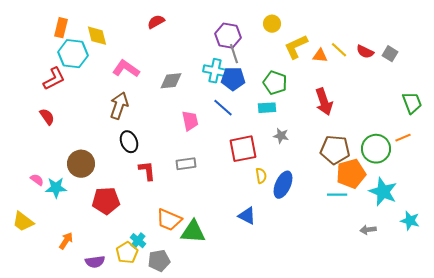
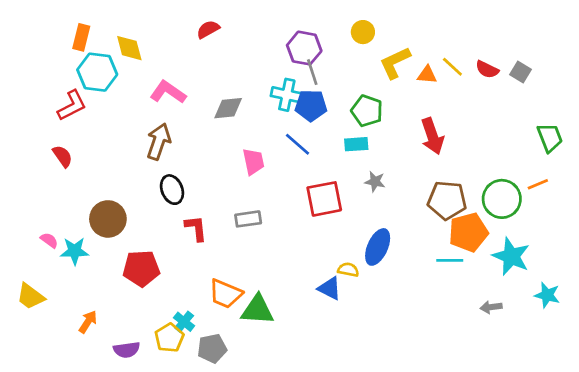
yellow semicircle: (261, 176) -> (348, 270), moved, turned -70

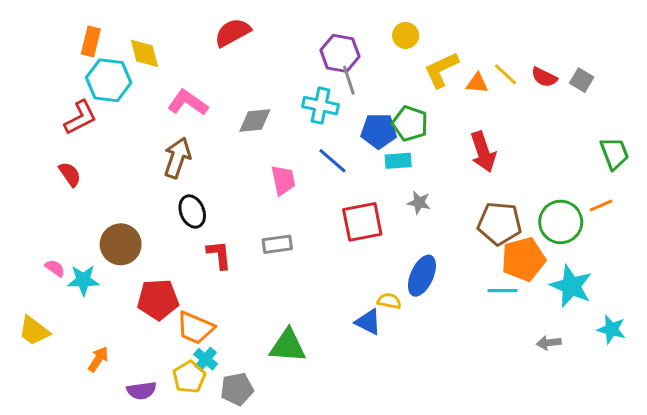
red semicircle: (208, 29) -> (233, 32), size x1.4
blue pentagon: (311, 105) -> (379, 131), moved
orange trapezoid: (225, 294) -> (195, 328), moved

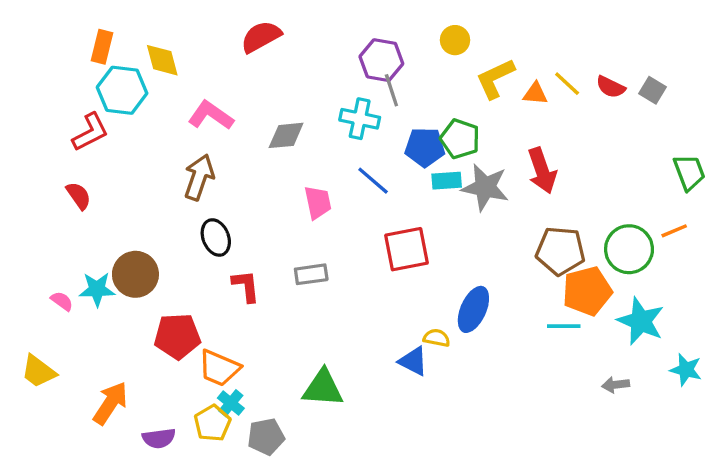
gray star: (419, 203) -> (485, 187), moved, size x1.8
cyan star: (83, 280) -> (97, 289), moved
orange arrow: (98, 359) -> (110, 403), size x1.5

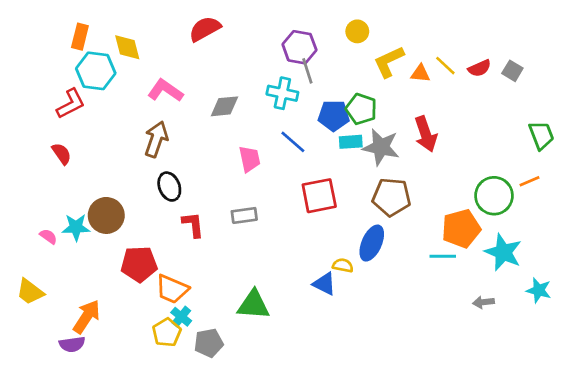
red semicircle: (611, 87) -> (480, 68), turned -50
brown pentagon: (560, 251) -> (391, 197), moved
purple semicircle: (159, 438) -> (72, 344), moved

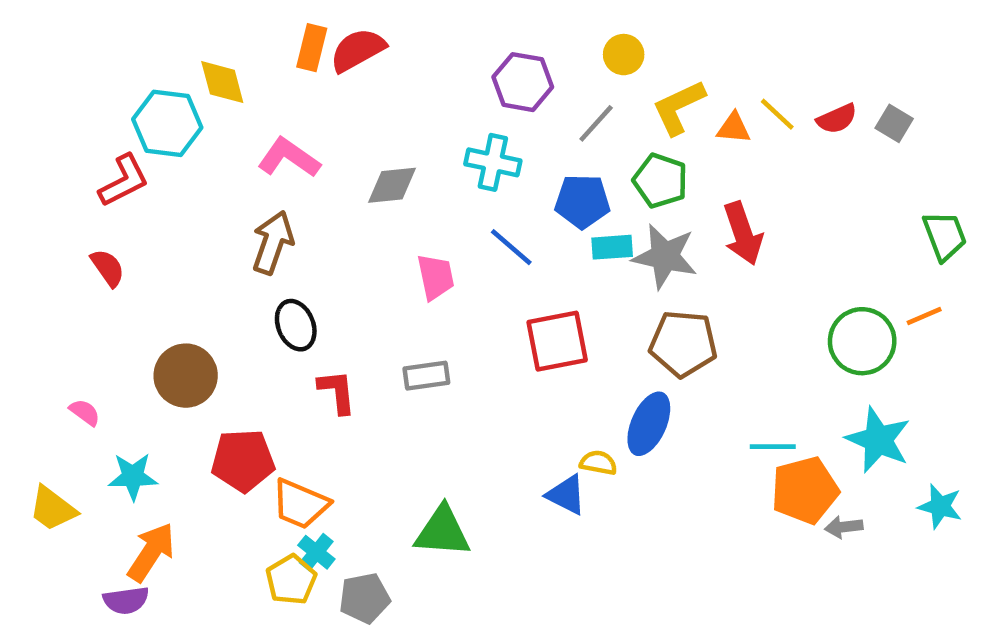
orange rectangle: (80, 37) -> (312, 48), moved
gray line: (307, 71) -> (596, 123), moved, turned 60
green pentagon: (361, 109) -> (660, 181), moved
cyan star: (76, 227) -> (133, 476), moved
orange pentagon: (461, 229) -> (805, 490), moved

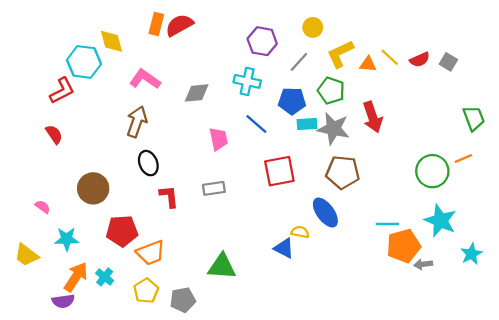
blue ellipse: (649, 424) -> (325, 213), turned -60
orange trapezoid: (300, 504) -> (151, 253), turned -44
cyan star: (940, 506) -> (471, 254), turned 30
cyan cross: (316, 552) -> (105, 277), moved

